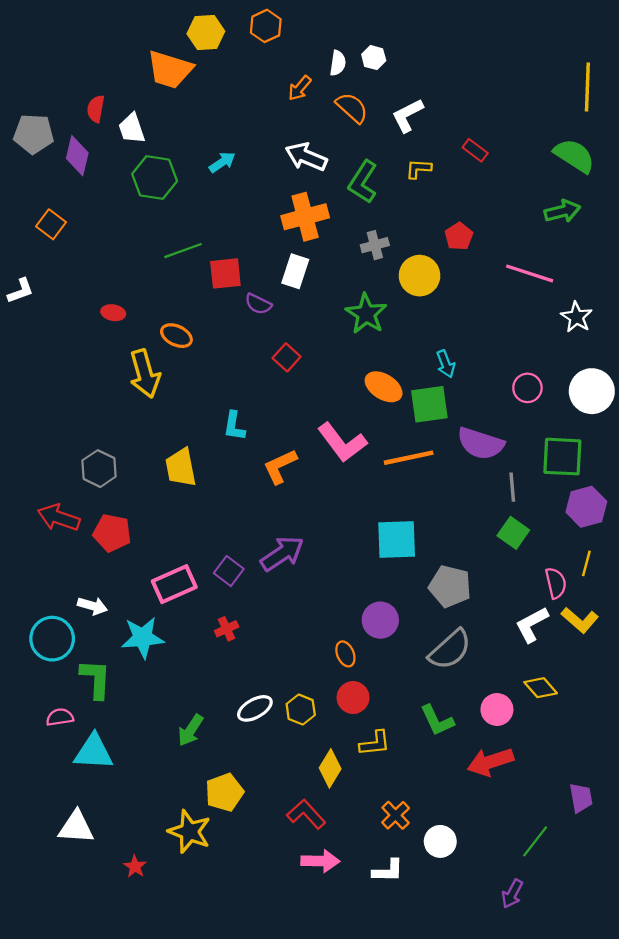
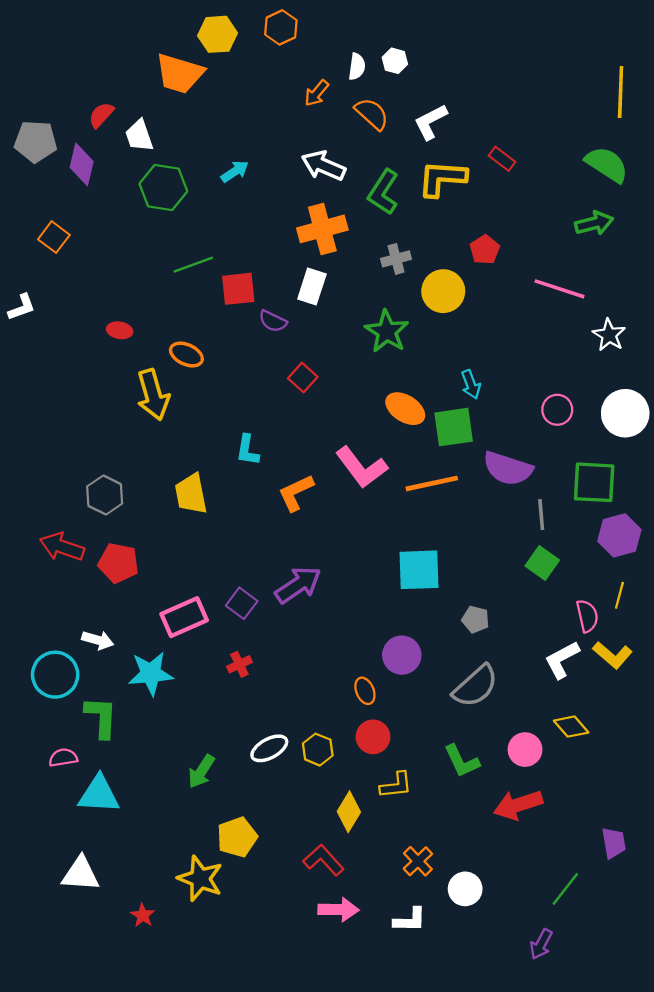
red semicircle: (96, 109) -> (101, 115), turned 32
yellow L-shape: (418, 169) -> (442, 178), size x1.8
gray pentagon: (450, 586) -> (475, 619), size x0.6

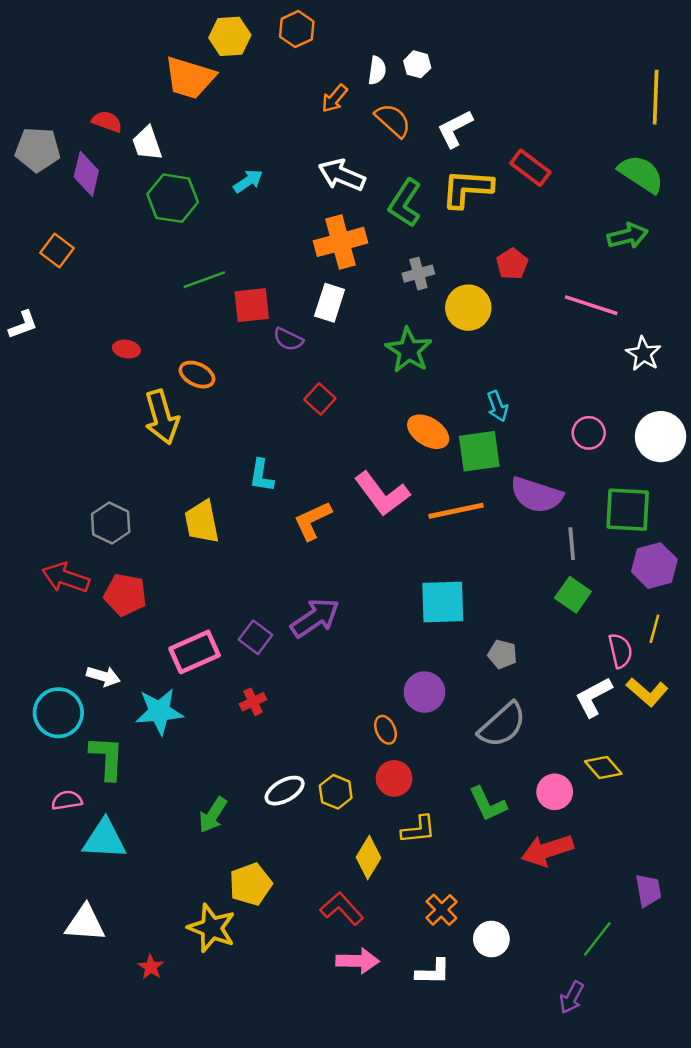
red semicircle: (101, 115) -> (107, 122), turned 68
red rectangle: (502, 159) -> (530, 168), size x1.4

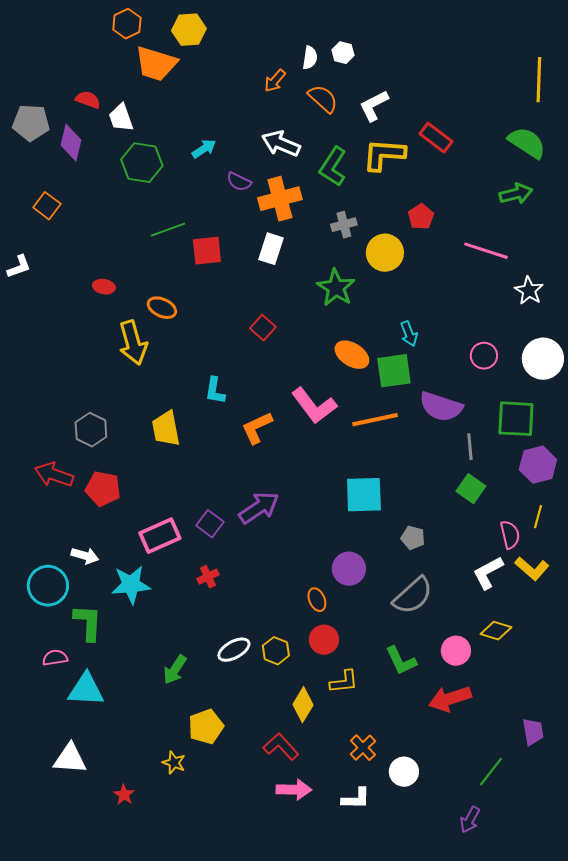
orange hexagon: (297, 29) -> (127, 24), moved
purple semicircle: (288, 339) -> (239, 182), moved
yellow diamond: (603, 767) -> (496, 631), turned -32
yellow star: (212, 928) -> (174, 763), size x0.6

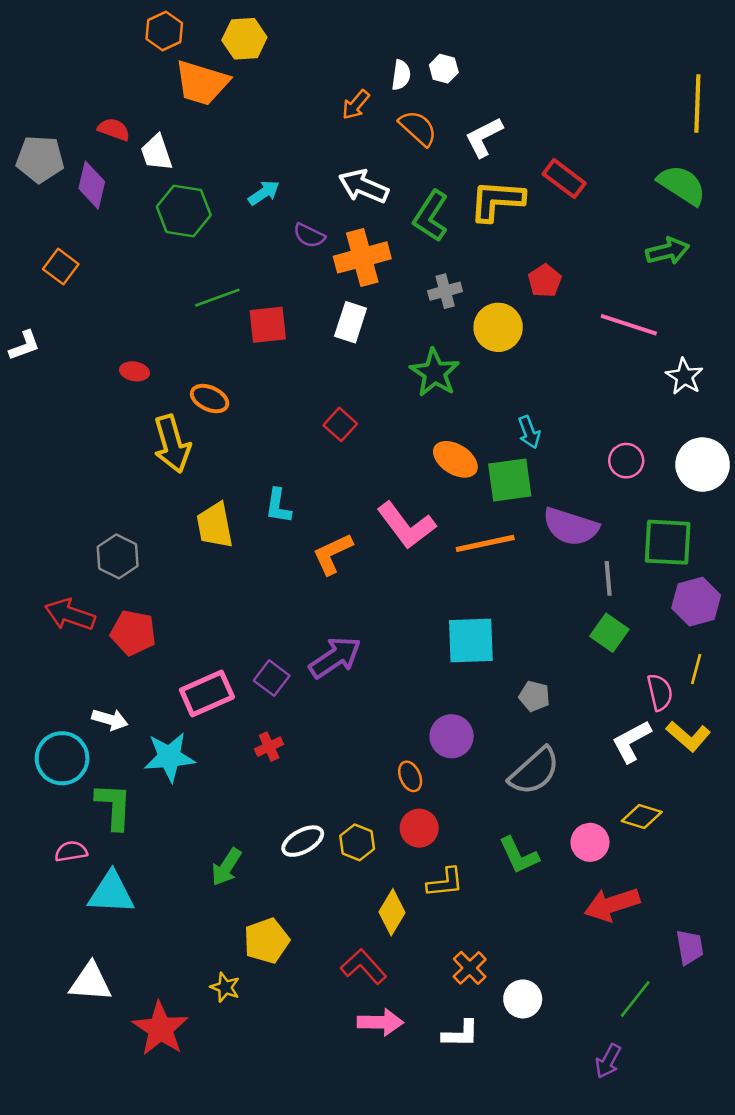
yellow trapezoid: (166, 429) -> (215, 525), moved
red arrow: (450, 699) -> (612, 904), moved
red star: (124, 795) -> (160, 1029), size x2.0

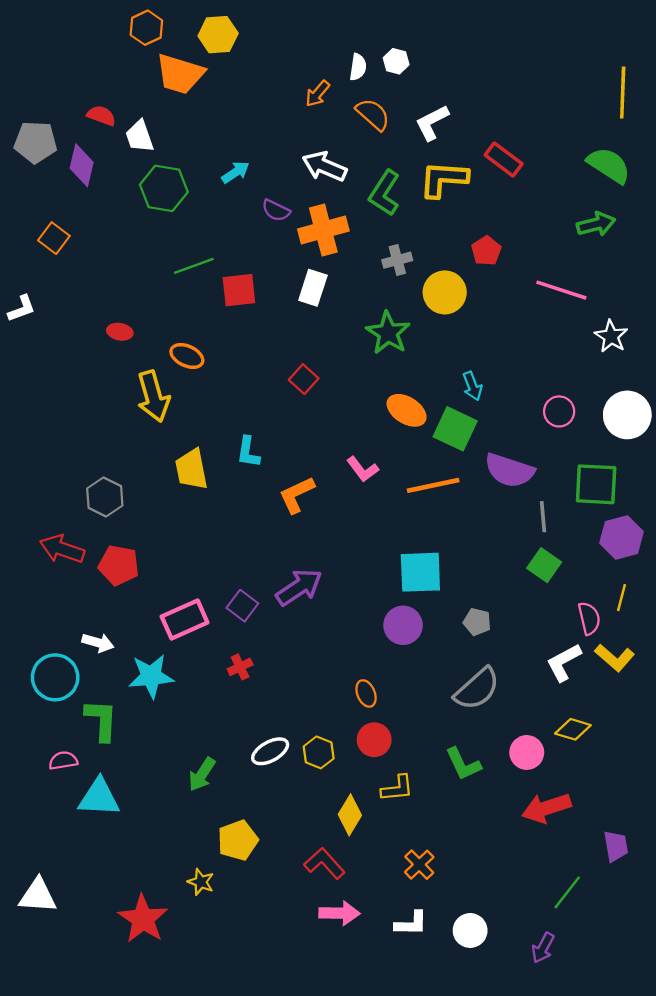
green square: (510, 480) -> (455, 429), turned 33
pink L-shape: (406, 525) -> (363, 469), size x0.6
purple circle: (452, 736) -> (403, 625), moved
white triangle: (90, 982) -> (38, 896), moved
white circle: (523, 999) -> (470, 930), moved

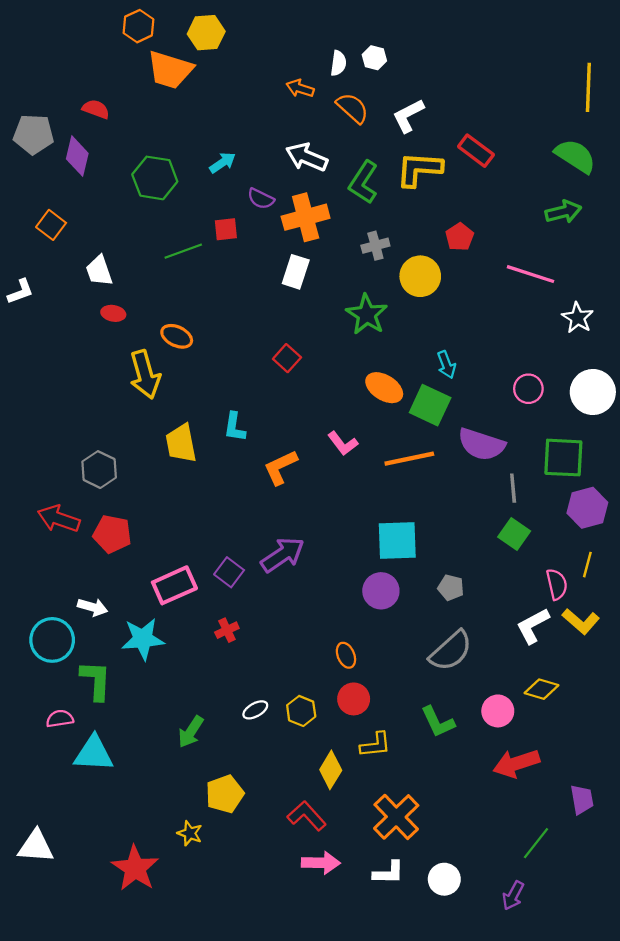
orange arrow: (318, 94) -> (300, 88), turned 68
white trapezoid: (140, 136) -> (99, 271), moved
red square: (239, 290) -> (226, 229), moved, size x0.7
white ellipse: (270, 751) -> (255, 710), size x0.7
orange cross: (419, 865) -> (396, 817), size x1.6

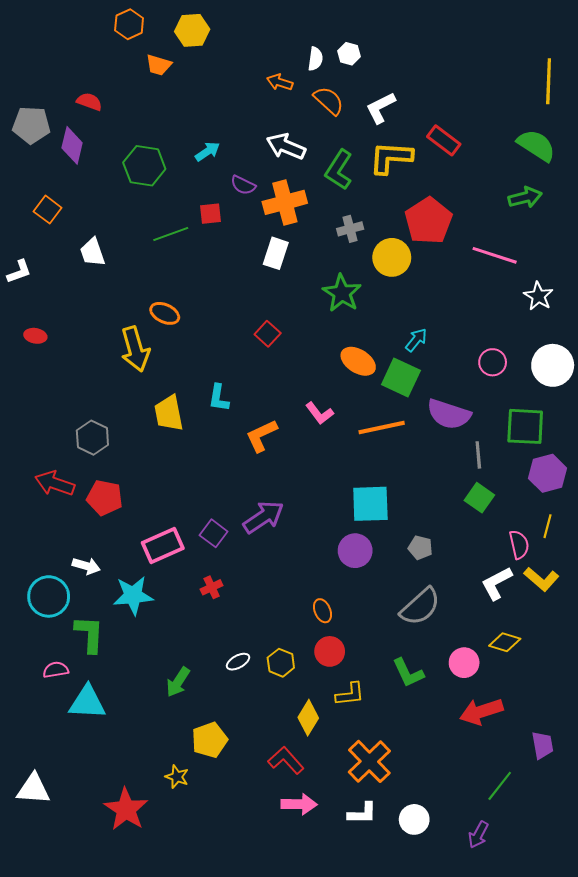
orange trapezoid: (170, 70) -> (159, 65), size x0.6
red pentagon: (460, 237) -> (428, 221), size x1.8
red ellipse: (113, 313) -> (35, 336), moved
cyan arrow: (446, 365) -> (416, 340), turned -120

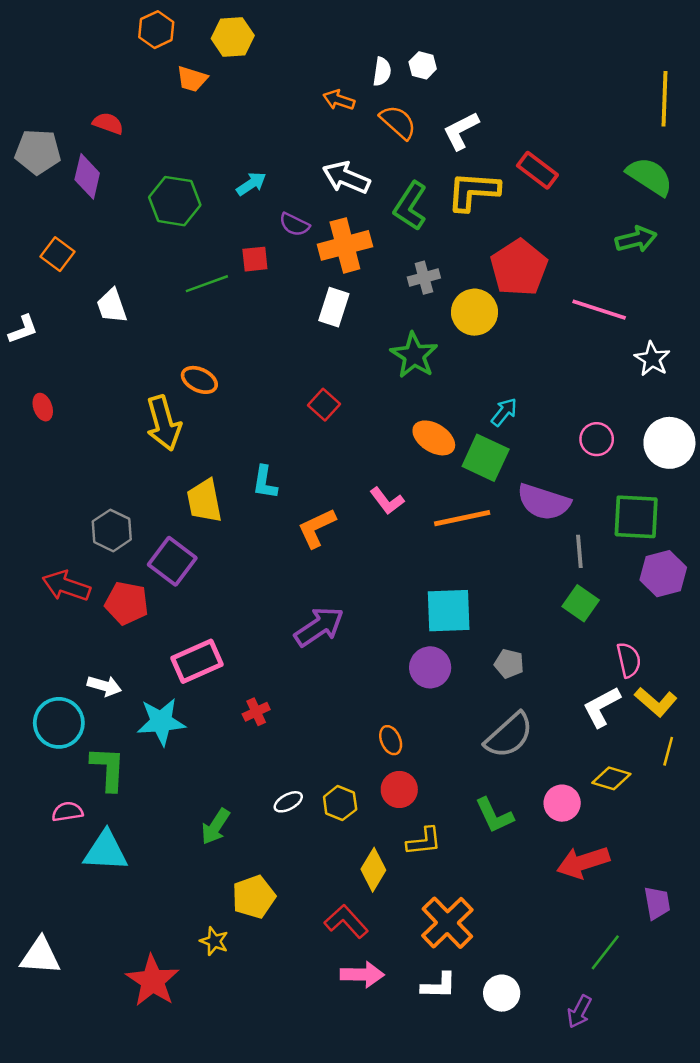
red ellipse: (35, 336) -> (43, 407), turned 60
yellow line: (548, 526) -> (668, 751), moved
purple square: (214, 533) -> (172, 561), moved, size x1.4

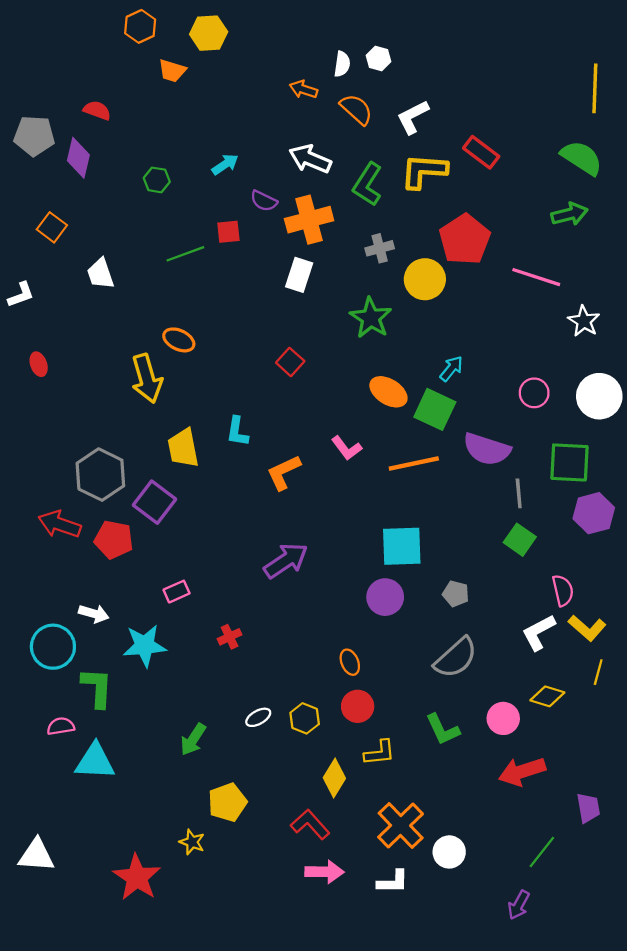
green hexagon: (175, 201) -> (157, 180), size x0.6
gray hexagon: (112, 530) -> (100, 475), size x1.4
pink rectangle: (197, 661) -> (177, 592), size x0.6
white circle: (502, 993) -> (449, 852), moved

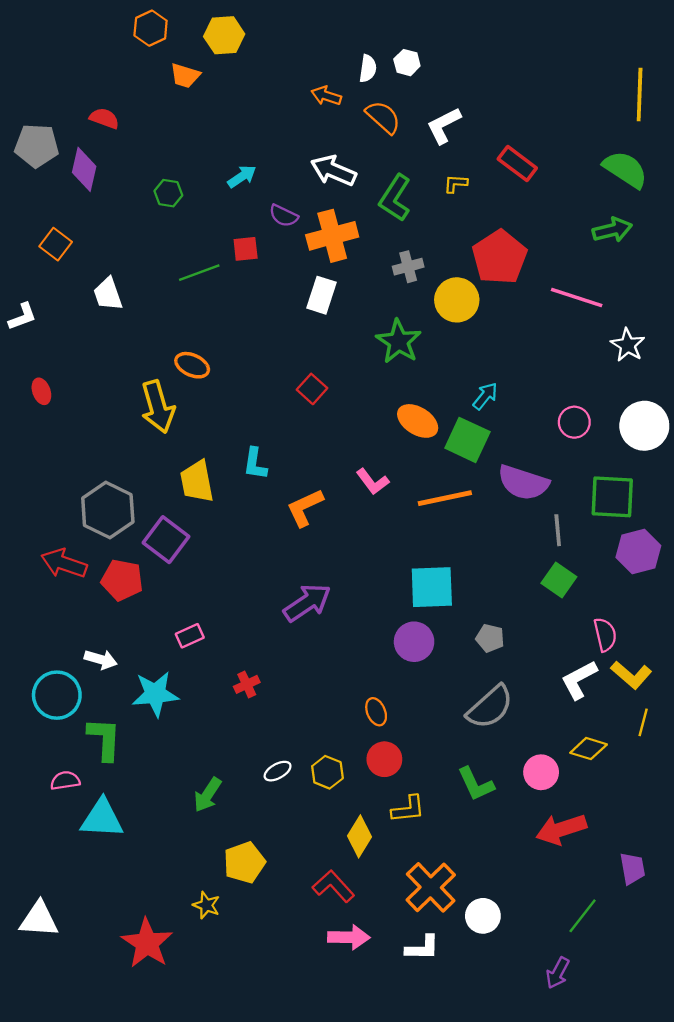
yellow L-shape: (424, 171) -> (456, 184), size x0.5

